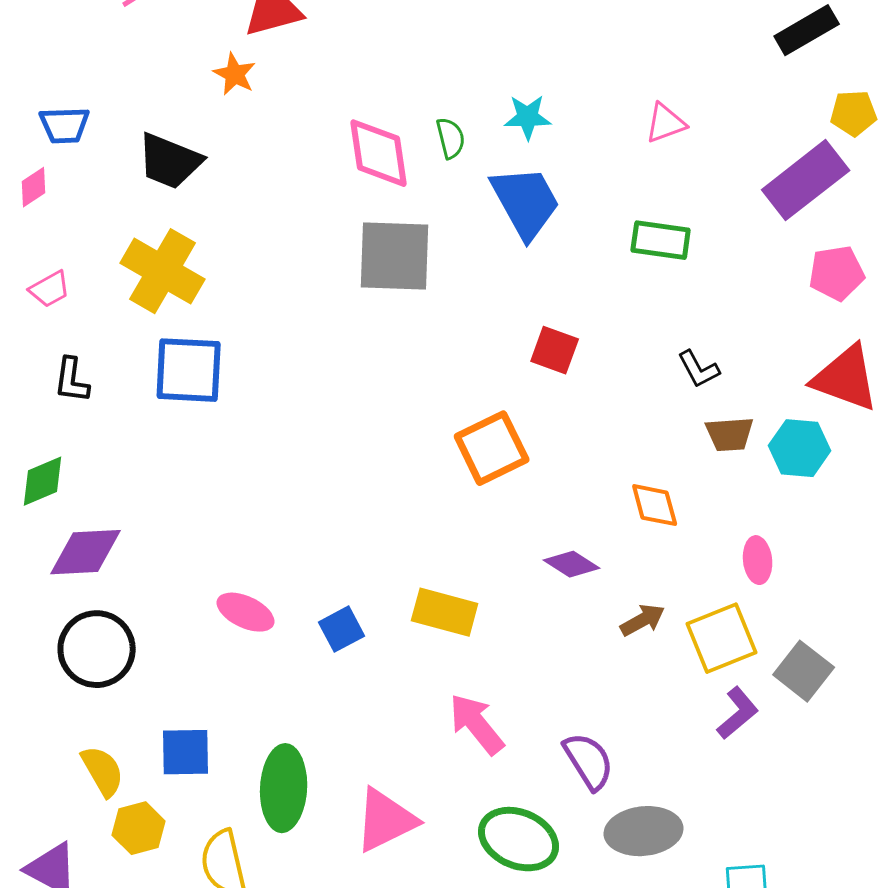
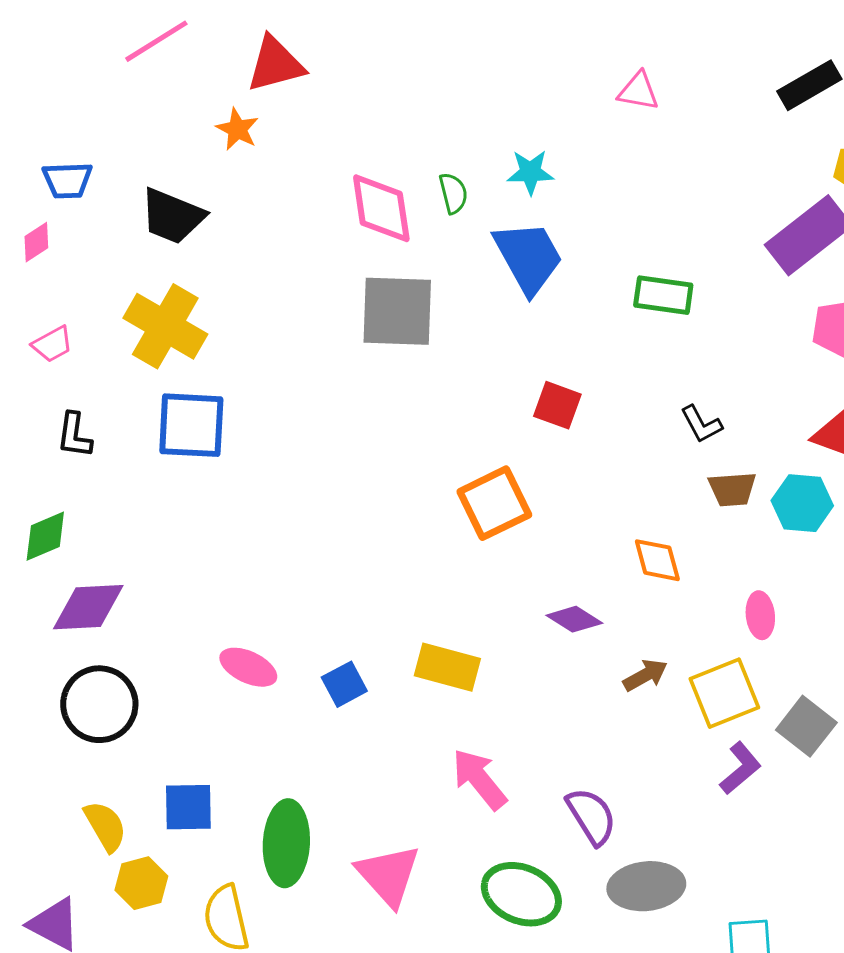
pink triangle: (666, 123) -> (638, 91), moved, turned 30
pink triangle: (386, 820) -> (388, 875), turned -46

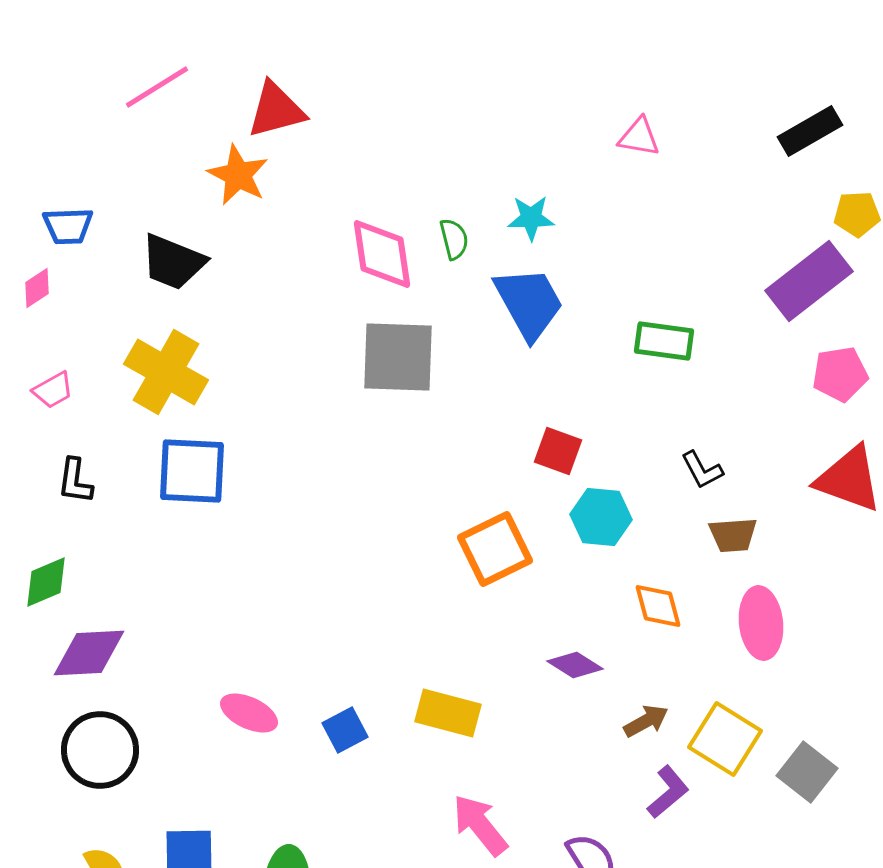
orange star: (237, 129) -> (238, 175), size x1.4
cyan hexagon: (802, 503) -> (601, 517), moved
pink ellipse: (760, 615) -> (761, 623), moved, size x1.5
yellow square: (724, 693) -> (725, 739), turned -36
purple L-shape: (740, 768) -> (668, 792), moved

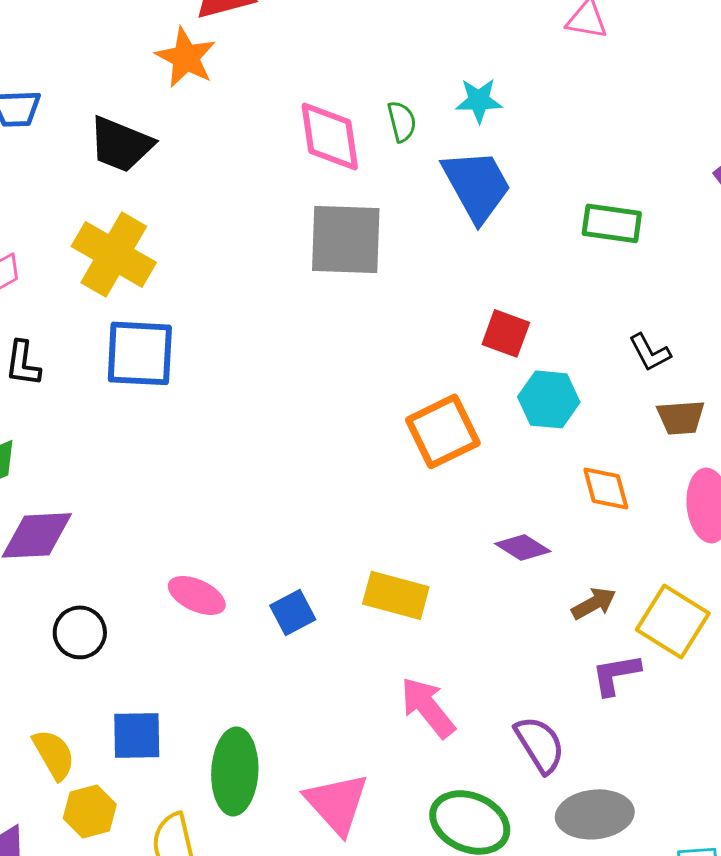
black circle: (100, 750) -> (80, 632), moved, size x0.7
purple L-shape: (668, 792) -> (616, 674), turned -150

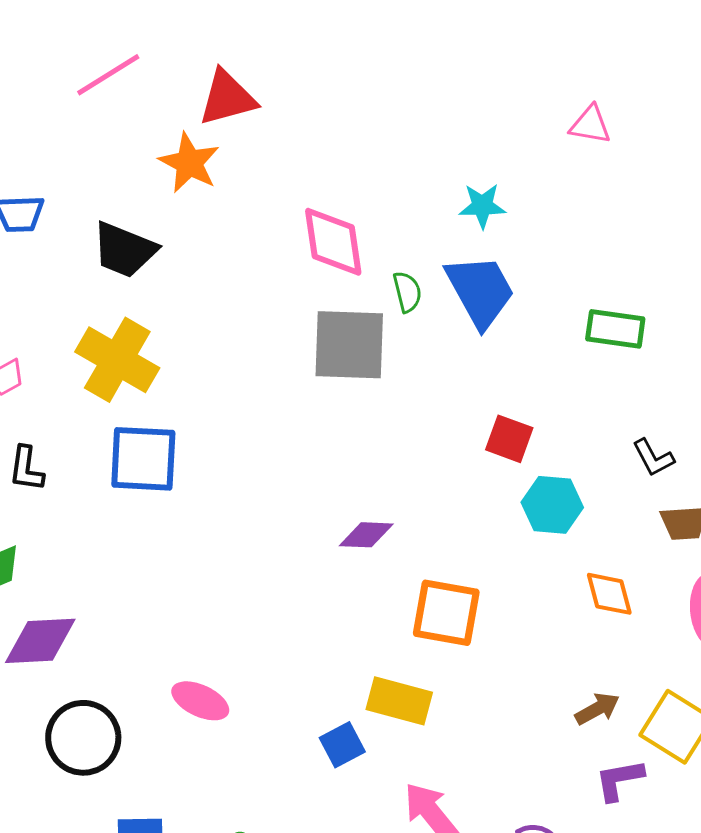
green semicircle: (402, 121) -> (407, 292), moved
orange square: (443, 431) -> (446, 613), moved, turned 36
purple diamond: (523, 547) -> (366, 535), moved, turned -30
blue square: (293, 612) -> (342, 745), moved
black circle: (80, 632) -> (83, 738), size x1.4

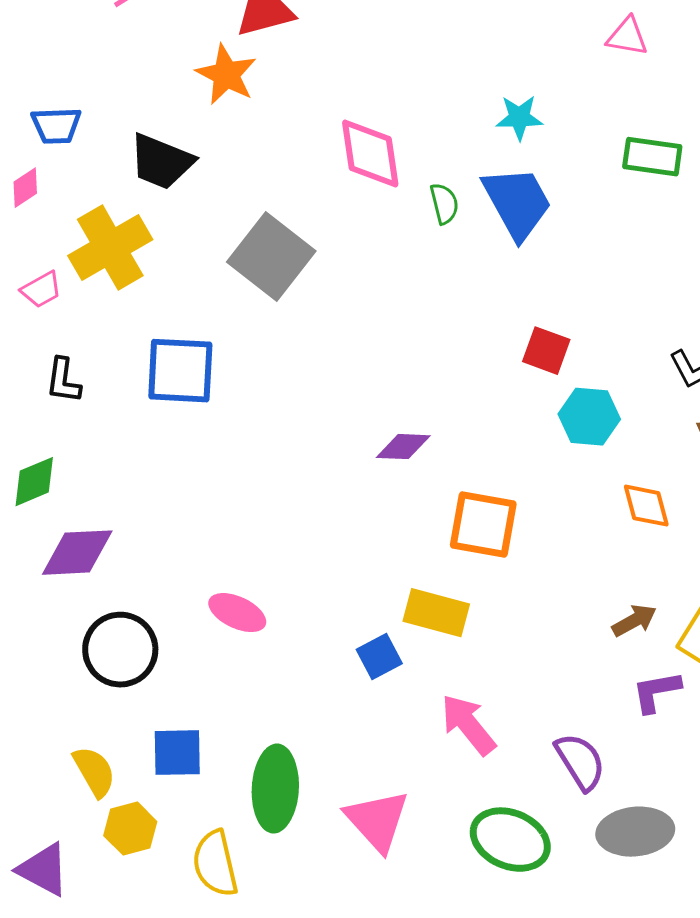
green rectangle: (615, 329) -> (652, 157), moved
gray square: (349, 345) -> (271, 257), moved, turned 36
yellow cross: (117, 360) -> (110, 248), moved, turned 30

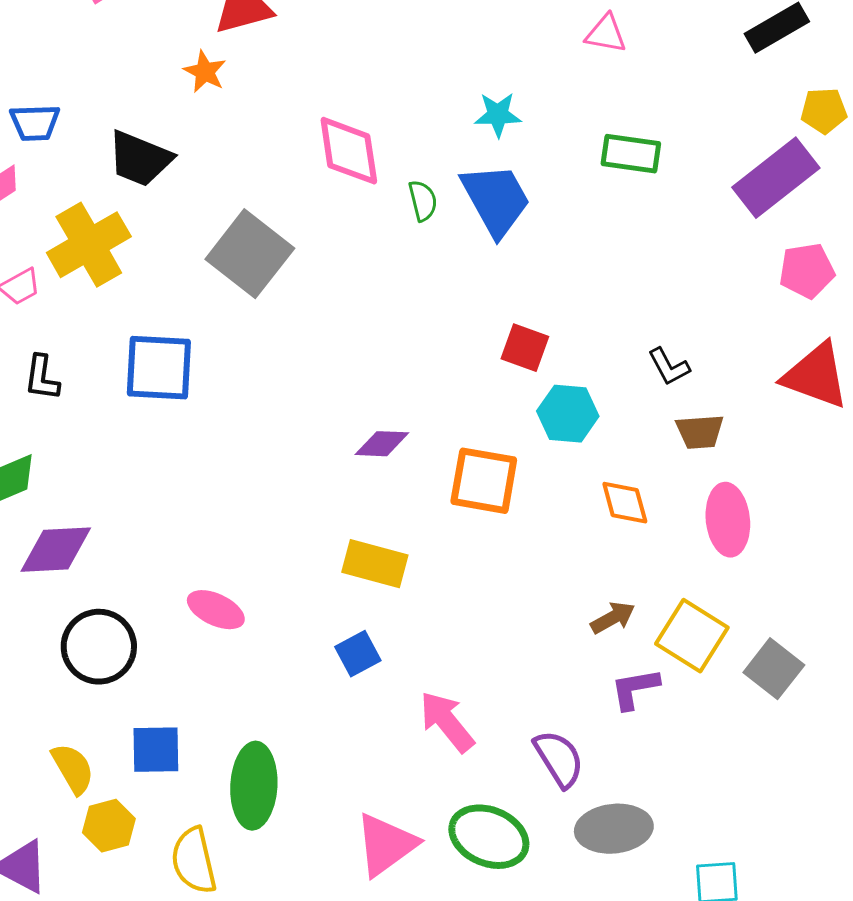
orange star: (226, 75) -> (205, 72), size x0.7
orange square: (483, 525) -> (484, 481), moved
yellow rectangle: (436, 613) -> (375, 564), moved
pink triangle: (377, 821) -> (386, 845), moved, turned 36

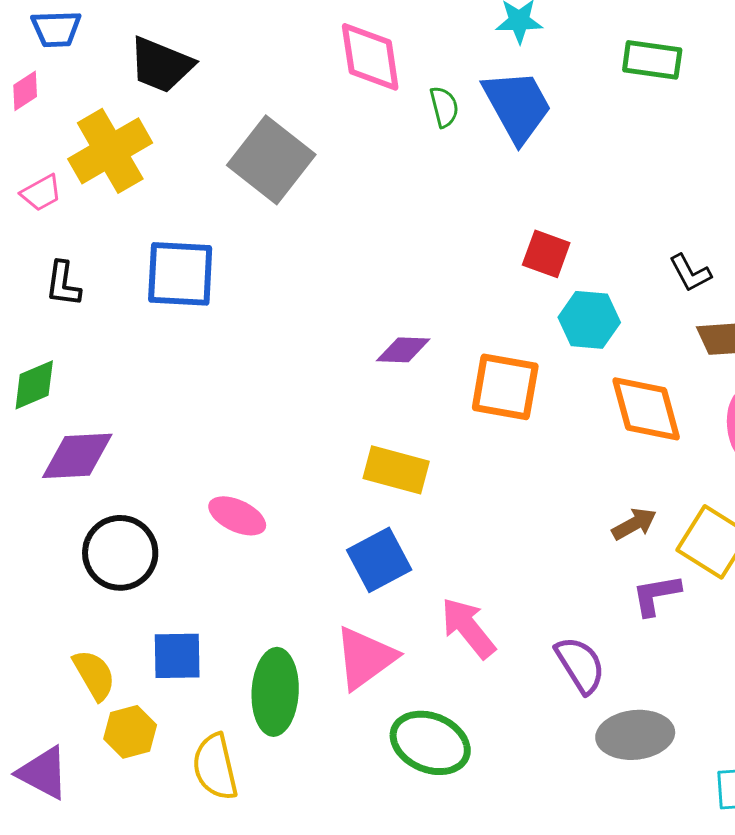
orange diamond: (625, 503) -> (646, 409), size x1.5
blue square: (358, 654) -> (379, 560), size x1.4
green ellipse: (489, 837) -> (430, 743), moved
pink triangle: (386, 845) -> (365, 658), moved

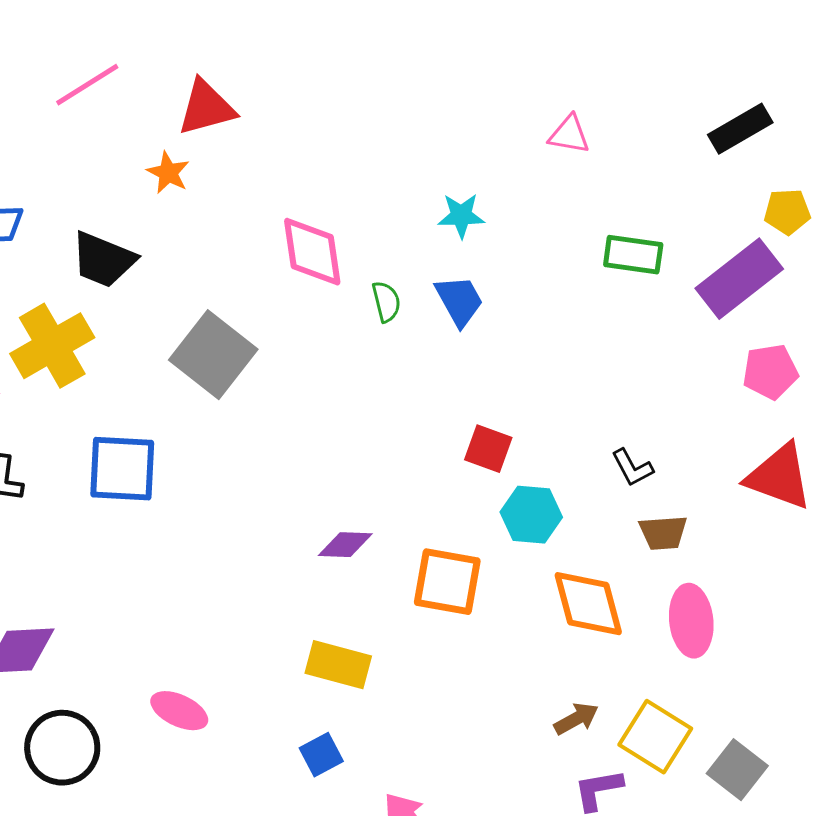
green rectangle: (652, 60) -> (633, 255), moved
blue trapezoid: (517, 106) -> (459, 301), size x0.7
blue square: (379, 560) -> (321, 755), size x0.7

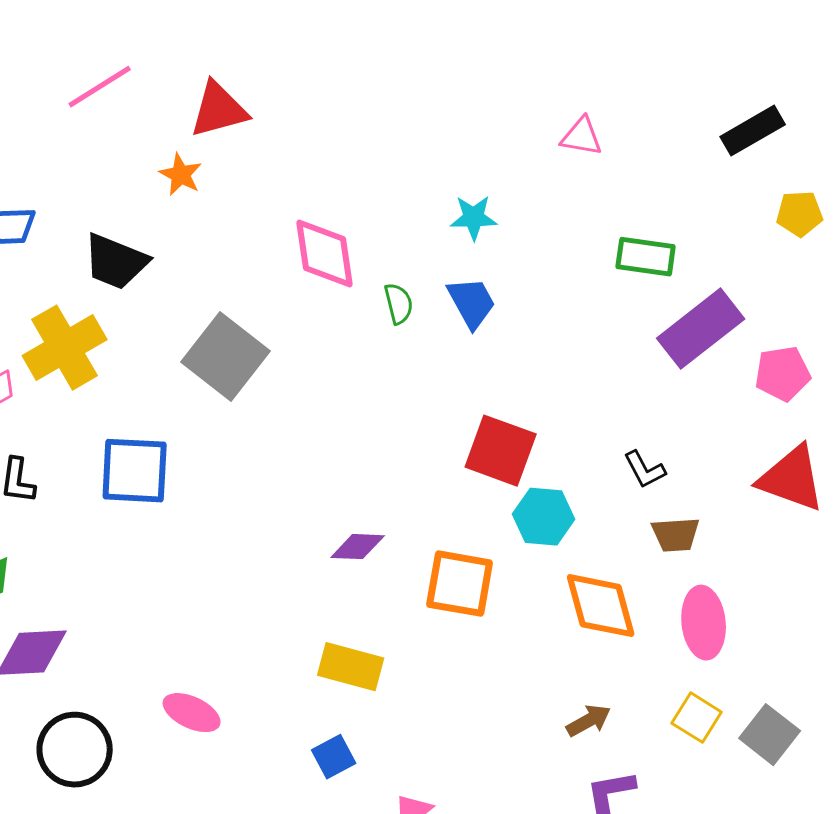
purple rectangle: (739, 279) -> (701, 329), moved
red square: (488, 449) -> (501, 451), size x1.5
yellow square: (655, 737) -> (697, 718), moved, size x0.7
gray square: (737, 770) -> (770, 735), moved

